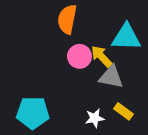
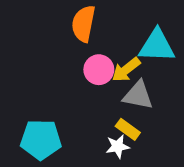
yellow arrow: (101, 56) -> (126, 70), turned -85
yellow rectangle: (123, 111) -> (128, 129), moved

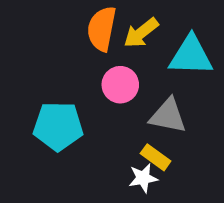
yellow arrow: (126, 70) -> (141, 33), moved
cyan pentagon: (41, 140) -> (58, 126), moved

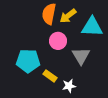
gray triangle: (168, 116) -> (81, 56), turned 48
yellow rectangle: (156, 157) -> (50, 76), moved

